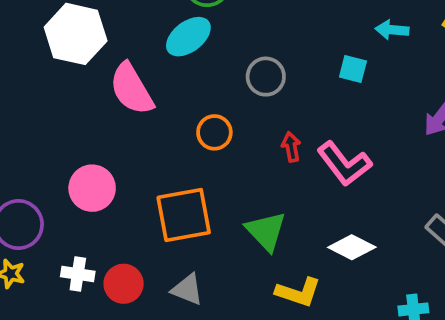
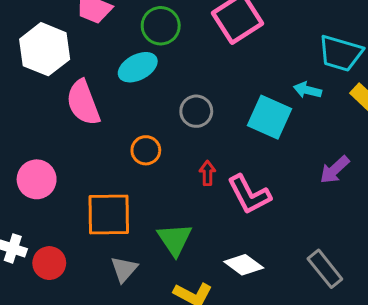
cyan square: (353, 69) -> (270, 117), size x1.8
gray triangle: (187, 289) -> (124, 269), moved, turned 40

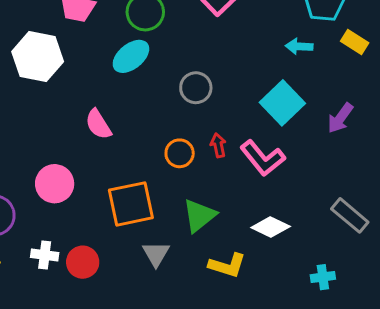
pink semicircle: (83, 103) -> (98, 124), moved, size x0.7
cyan square: (270, 117) -> (282, 103), moved, turned 33
orange circle: (146, 150) -> (180, 153), moved
green triangle: (175, 239) -> (199, 216), turned 36

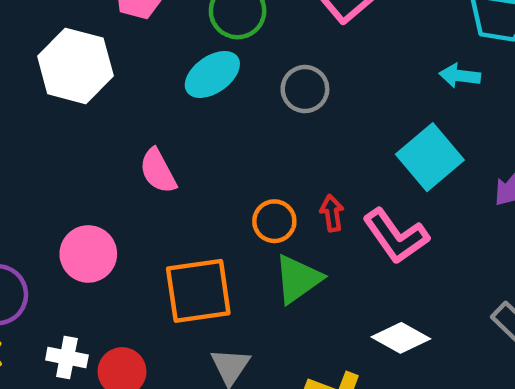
gray circle: (196, 88) -> (305, 89), moved
green triangle: (199, 216) -> (298, 279), moved

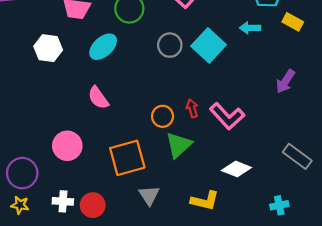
white hexagon: (75, 66) -> (48, 48), size x0.7
cyan ellipse: (212, 74) -> (103, 47), moved
cyan square: (430, 157) -> (209, 45), moved

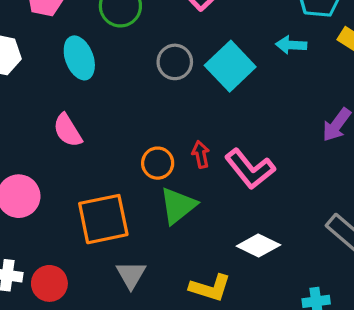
cyan ellipse: (103, 47) -> (79, 58), turned -72

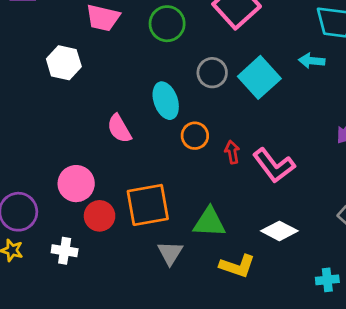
cyan ellipse: (79, 58) -> (166, 101), moved
orange circle: (158, 163) -> (195, 136), moved
green triangle: (178, 206) -> (209, 222), moved, turned 40
red circle: (49, 283) -> (100, 216), moved

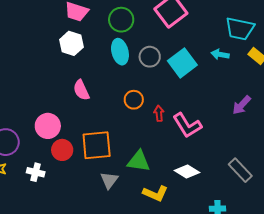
white hexagon: (64, 63) -> (71, 43), moved
cyan ellipse: (166, 101) -> (120, 52), moved

